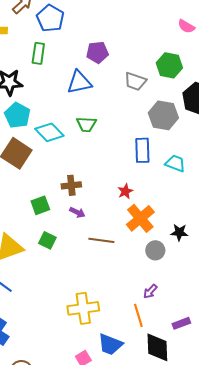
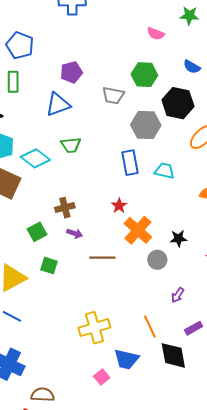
purple arrow: (150, 291) -> (178, 295), moved

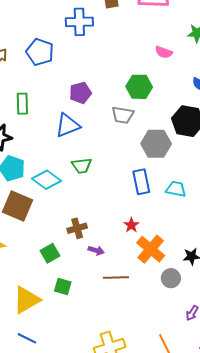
blue pentagon: (20, 45) -> (40, 52), moved
green hexagon: (144, 75) -> (139, 87), moved
purple arrow: (75, 233) -> (96, 250), moved

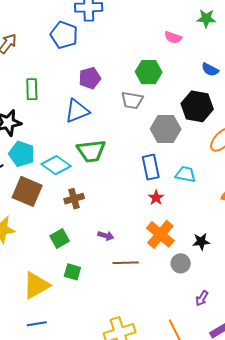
blue pentagon: (40, 52) -> (64, 35), moved
green trapezoid: (82, 166) -> (91, 151), size x1.4
red star: (131, 225) -> (156, 198), moved
brown cross: (77, 228) -> (74, 199), moved
blue line: (27, 338) -> (37, 324), turned -36

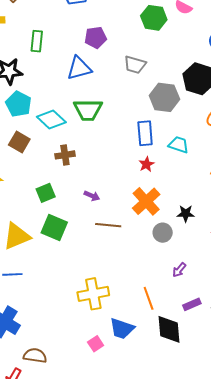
green hexagon: (149, 72) -> (154, 18), moved
brown square: (27, 191) -> (19, 142), size x0.7
green square: (72, 272) -> (54, 228), size x1.5

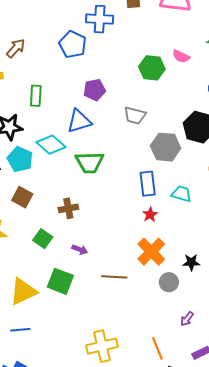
cyan diamond: (51, 120) -> (51, 145), moved
green square: (46, 193) -> (43, 239), moved, turned -30
purple arrow: (92, 196) -> (80, 250), moved

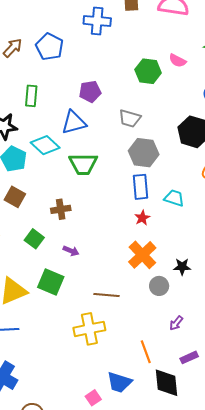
blue pentagon: (73, 44) -> (50, 47), moved
gray hexagon: (166, 147) -> (144, 153), moved
brown line: (114, 277) -> (107, 295), moved
yellow cross: (102, 346) -> (89, 329), moved

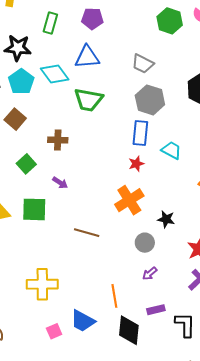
purple pentagon: (90, 92) -> (92, 19), moved
green square: (51, 282) -> (34, 209), turned -32
gray circle: (159, 286) -> (145, 243), moved
yellow cross: (89, 329) -> (42, 284), moved

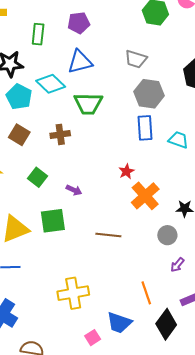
brown cross: (58, 140) -> (60, 134), moved
red star: (136, 164) -> (126, 171), moved
black diamond: (129, 330) -> (166, 324), turned 40

